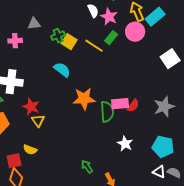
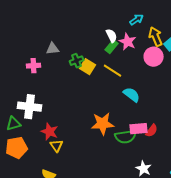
green rectangle: (111, 38) -> (112, 47), moved
cyan semicircle: (62, 70) -> (132, 95), moved
green semicircle: (107, 112) -> (126, 137), turned 85

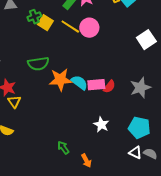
pink circle: (154, 57) -> (89, 28), moved
cyan semicircle: (132, 95) -> (79, 83), moved
green semicircle: (126, 137) -> (38, 64), moved

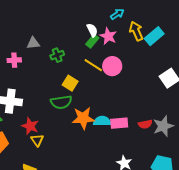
yellow square: (45, 23) -> (70, 83), moved
cyan semicircle: (79, 83) -> (102, 121), turned -36
red semicircle: (109, 87) -> (145, 124), moved, turned 40

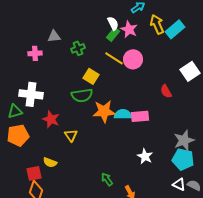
red semicircle: (145, 124) -> (166, 91), moved, turned 72
gray star: (163, 126) -> (184, 140), moved
yellow triangle: (37, 140) -> (71, 135), moved

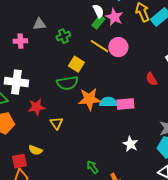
red star: (51, 119) -> (36, 107), turned -30

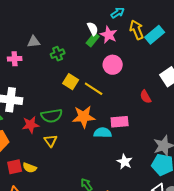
yellow line: (99, 46) -> (94, 89), moved
green semicircle: (67, 83) -> (52, 116), moved
cyan semicircle: (108, 102) -> (103, 133), moved
red square: (19, 161) -> (15, 167), moved

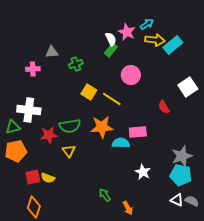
cyan arrow: (118, 13) -> (147, 24), moved
yellow arrow: (137, 30) -> (155, 40), turned 120
pink star: (109, 35) -> (127, 32), moved

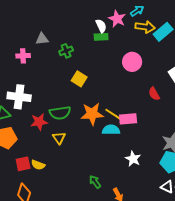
green rectangle: (111, 50) -> (101, 37), turned 48
pink circle: (131, 75) -> (132, 62), moved
yellow line: (112, 99) -> (114, 115), moved

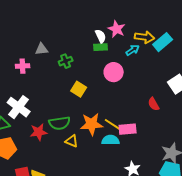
cyan arrow: (137, 11) -> (133, 50), moved
pink circle: (132, 62) -> (114, 72), moved
white cross: (19, 97) -> (19, 107), turned 30
yellow triangle: (59, 138) -> (72, 141), moved, turned -32

